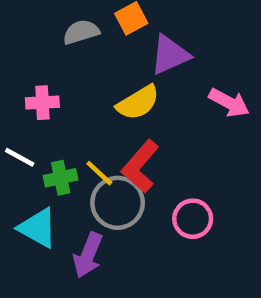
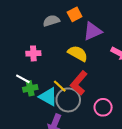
yellow semicircle: (138, 103) -> (78, 53), turned -120
green cross: (61, 178) -> (30, 88), moved
cyan triangle: (38, 228) -> (48, 97), moved

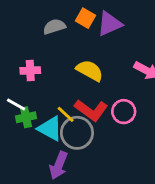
orange square: (75, 14) -> (85, 18), turned -32
purple triangle: (93, 31) -> (110, 24), moved
red L-shape: (79, 83) -> (91, 110), turned -95
pink circle: (103, 107) -> (124, 112), moved

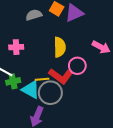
yellow semicircle: (90, 71) -> (60, 47), turned 60
pink circle: (124, 112) -> (77, 66), moved
yellow line: (66, 114) -> (42, 79), turned -48

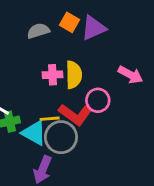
pink cross: (16, 47) -> (52, 75), moved

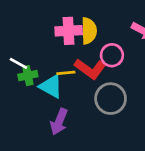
pink cross: (52, 75) -> (69, 31), size x1.4
gray circle: (61, 137) -> (111, 99), moved

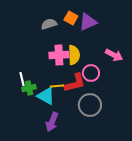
white line: (18, 63) -> (22, 79), turned 48
red L-shape: (90, 69) -> (75, 83), turned -50

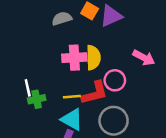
cyan triangle: (46, 96) -> (72, 119), moved

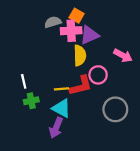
purple triangle: (111, 16) -> (89, 35), moved
pink cross: (74, 58) -> (71, 31), moved
green cross: (37, 99) -> (31, 101), moved
gray circle: (114, 121) -> (115, 109), moved

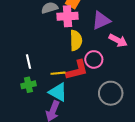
purple triangle: (89, 35) -> (101, 20), moved
white line: (24, 81) -> (28, 62), moved

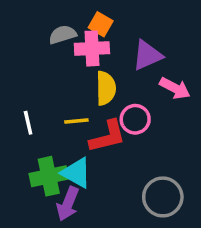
yellow line: (58, 73) -> (76, 121), moved
green cross: (28, 85) -> (49, 176), moved, size x1.5
gray circle: (111, 93) -> (163, 197), moved

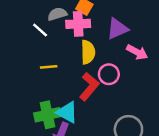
yellow line: (76, 121) -> (49, 67), moved
white line: (28, 123) -> (40, 30), moved, turned -35
red L-shape: (108, 137) -> (89, 87), turned -36

